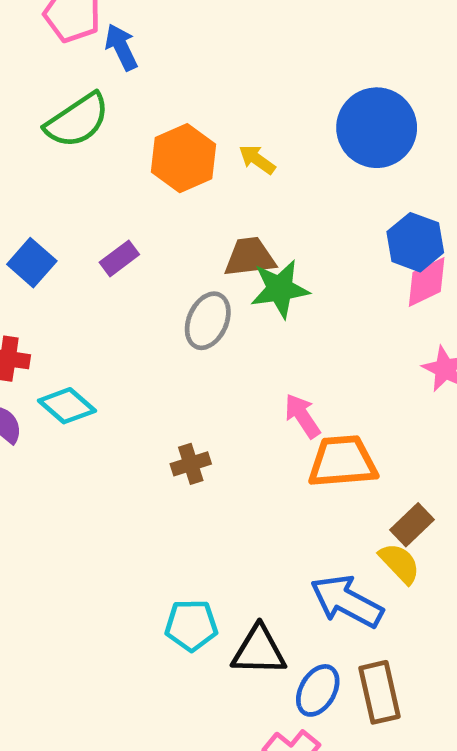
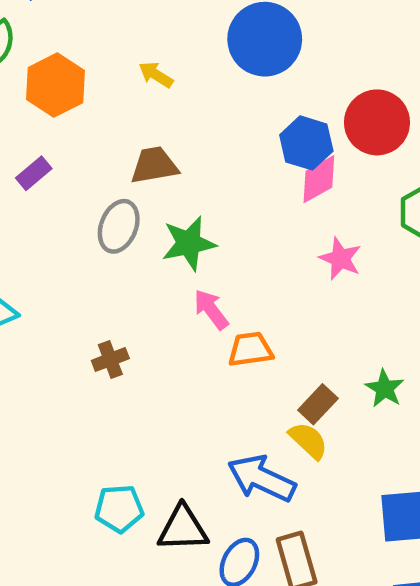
orange hexagon: (183, 158) -> (56, 85), moved
green star: (280, 289) -> (189, 243), moved
orange trapezoid: (343, 462) -> (250, 349), size x0.7

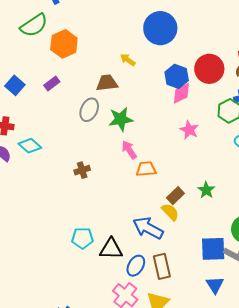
yellow arrow: (156, 75) -> (128, 60), moved

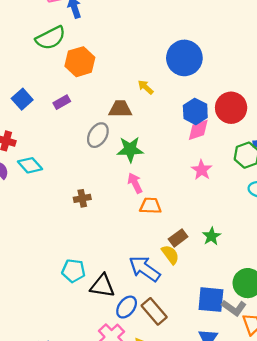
brown rectangle: (162, 266) -> (154, 311), turned -35

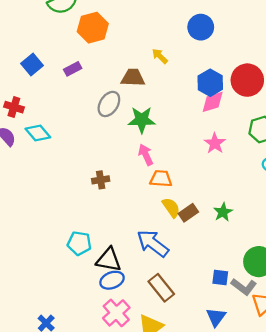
blue circle: (184, 58) -> (201, 27), size x0.7
brown cross: (82, 198) -> (101, 180), moved
yellow semicircle: (170, 255) -> (171, 208), moved
blue square: (211, 300) -> (220, 277), size x0.6
blue ellipse: (127, 307) -> (112, 280), moved, turned 30

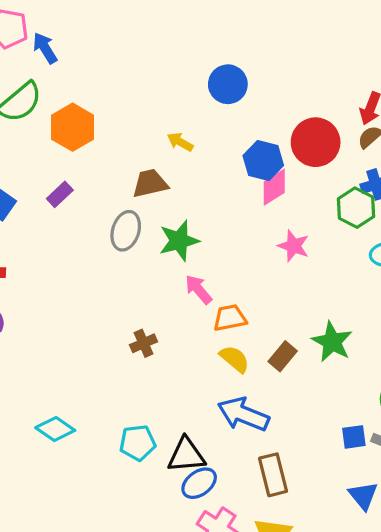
cyan diamond: (38, 133) -> (55, 429), moved
yellow semicircle: (171, 208) -> (235, 359), moved
green star: (223, 212) -> (332, 342), size x1.4
brown rectangle: (161, 288) -> (273, 475), turned 40

